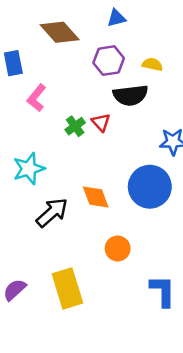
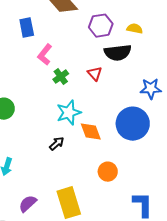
green cross: (75, 126) -> (61, 77), moved
cyan star: (29, 169) -> (69, 113), moved
black arrow: (52, 212) -> (57, 144), size x0.6

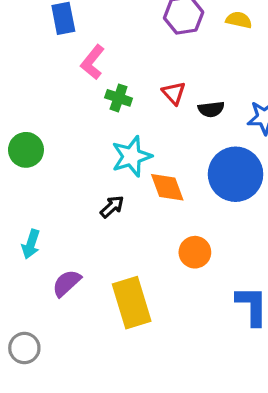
black semicircle: (118, 53) -> (211, 109), moved, size x0.6
green cross: (61, 77) -> (119, 98), turned -35
purple semicircle: (28, 204) -> (67, 283), moved

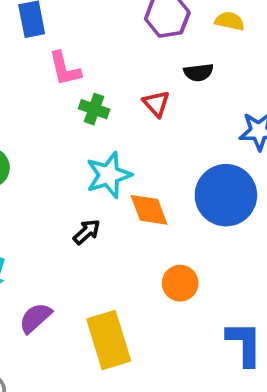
pink L-shape: (93, 62) -> (65, 69), turned -52
black semicircle: (211, 109) -> (198, 72), moved

